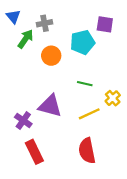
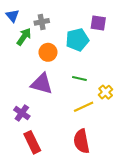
purple triangle: (50, 106) -> (42, 84), moved

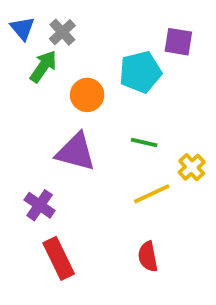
gray cross: (42, 22) -> (62, 32), moved, turned -32
red semicircle: (81, 141) -> (148, 257), size x0.7

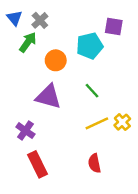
green line: (144, 142) -> (92, 91), turned 35
yellow cross: (192, 167) -> (122, 122), moved

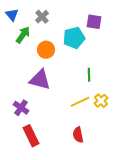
gray cross: (40, 20) -> (42, 17), moved
green line: (92, 91) -> (89, 75), moved, turned 40

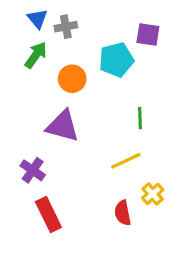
blue triangle: (12, 15) -> (37, 19), moved
gray cross: (42, 17) -> (66, 27), turned 32
yellow cross: (101, 101) -> (153, 194), moved

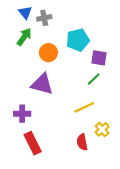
purple square: (148, 34) -> (99, 58), moved
green line: (140, 118) -> (94, 79), turned 48
purple cross: (33, 170) -> (22, 114), turned -35

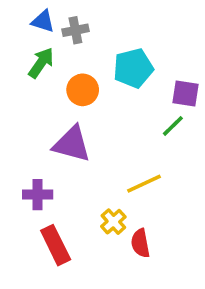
blue triangle: (25, 13) -> (43, 21), turned -32
purple square: (99, 58) -> (186, 93), moved
green line: (94, 79) -> (173, 126), moved
yellow cross: (102, 129) -> (113, 222), moved

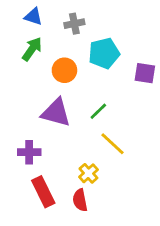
gray cross: (75, 30) -> (74, 24), moved
green line: (173, 126) -> (98, 111), moved
yellow line: (144, 184) -> (112, 144), turned 68
red semicircle: (140, 243) -> (80, 200), moved

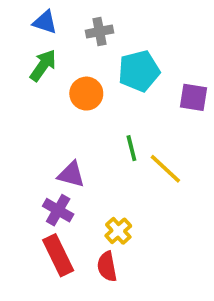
green line: (98, 111) -> (131, 148), turned -60
purple triangle: (56, 113) -> (71, 174), moved, size x0.7
yellow line: (112, 144) -> (165, 169), moved
purple cross: (29, 152) -> (58, 210), moved, turned 30

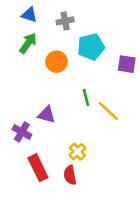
purple cross: (58, 210) -> (22, 132), moved

